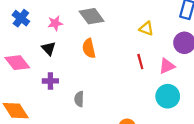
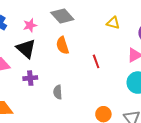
black triangle: (49, 48) -> (26, 49), size x1.5
red line: (140, 62) -> (96, 61), moved

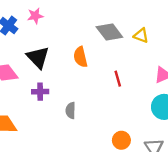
gray diamond: (62, 16) -> (109, 32), moved
pink star: (30, 25) -> (35, 16), moved

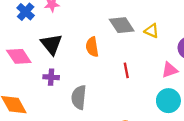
gray semicircle: (71, 110) -> (79, 97), size x1.5

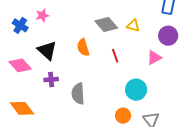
red line: (126, 70) -> (115, 56), moved
cyan circle: (168, 101) -> (136, 90), moved

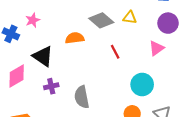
orange semicircle: (83, 48) -> (75, 38), moved, turned 108
pink diamond: (20, 65) -> (17, 76), turned -70

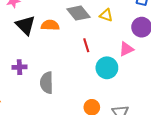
black triangle: (43, 56) -> (25, 25), moved
cyan circle: (142, 84) -> (107, 68), moved

